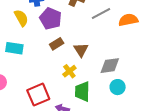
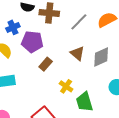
brown triangle: (81, 50) -> (77, 53), moved
gray diamond: (110, 66) -> (101, 57), moved

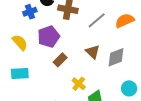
blue cross: (13, 27) -> (30, 12), moved
purple pentagon: (32, 42) -> (49, 37), turned -30

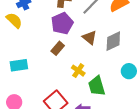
purple pentagon: (49, 37) -> (62, 23), moved
yellow semicircle: (20, 42) -> (14, 20), moved

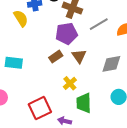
brown triangle: (90, 38) -> (79, 56), moved

